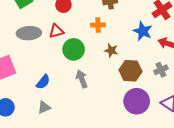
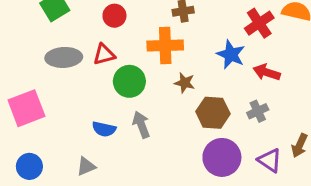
orange cross: (98, 25) -> (165, 46), size x1.6
blue semicircle: (43, 82) -> (104, 129), moved, turned 63

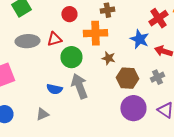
red circle: (114, 16) -> (69, 14), moved
gray arrow: (141, 125) -> (79, 86), size x1.4

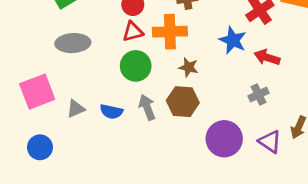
red triangle: (54, 39) -> (133, 32), moved
brown hexagon: (127, 78) -> (183, 102), moved
gray arrow: (79, 86) -> (147, 107), size x0.7
gray triangle: (42, 114) -> (76, 109), moved

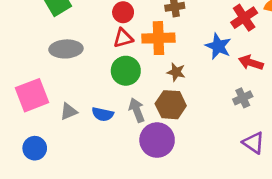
purple circle: (224, 139) -> (157, 140), moved

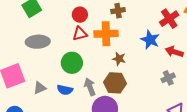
green circle: (126, 71) -> (72, 63), moved

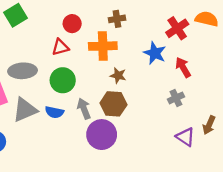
red triangle: (80, 34) -> (60, 47), moved
gray ellipse: (38, 42) -> (23, 71), moved
red arrow: (174, 52) -> (183, 67), turned 42
gray triangle: (40, 88) -> (25, 110), size x1.6

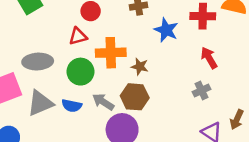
red cross: (177, 28) -> (203, 16), turned 35
orange cross: (103, 46) -> (111, 53), moved
blue star: (155, 53) -> (166, 30), moved
gray arrow: (84, 109) -> (103, 102), turned -36

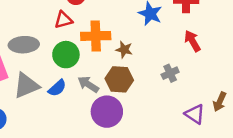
gray cross: (201, 90) -> (170, 73), moved
blue semicircle: (72, 106) -> (57, 88), turned -54

